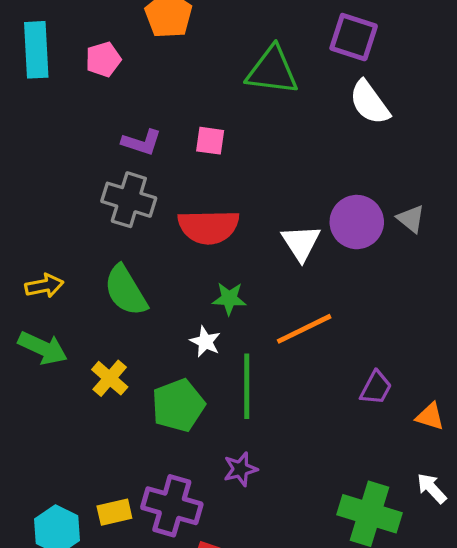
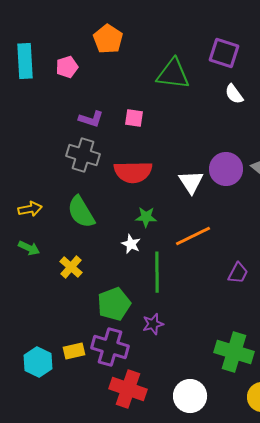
white semicircle: (370, 102) -> (234, 94), size x0.7
green arrow: (43, 348) -> (29, 248), size x0.7
green pentagon: (178, 405) -> (114, 304), moved

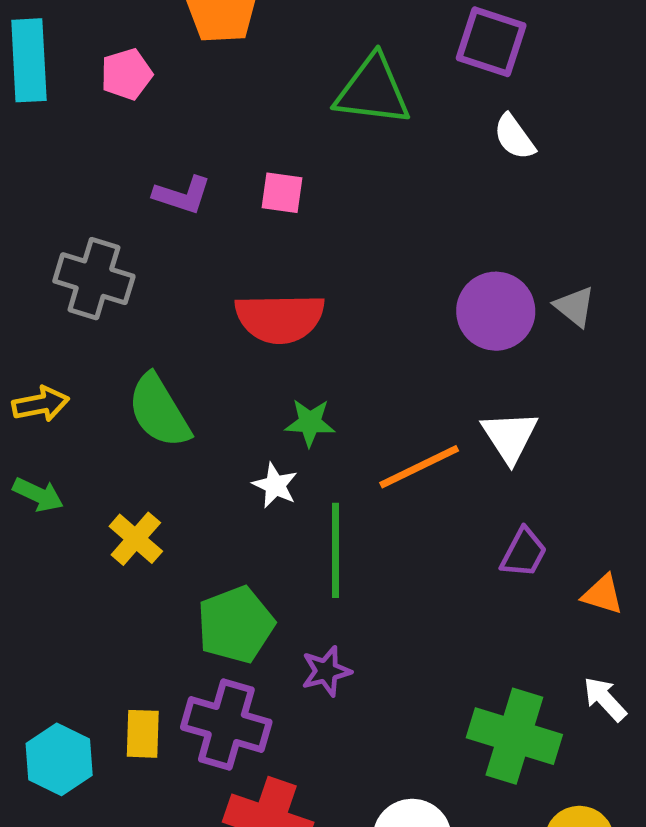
gray cross: (83, 155) -> (94, 279), moved
white triangle: (191, 182) -> (510, 437), moved
yellow rectangle: (74, 351) -> (143, 734), turned -75

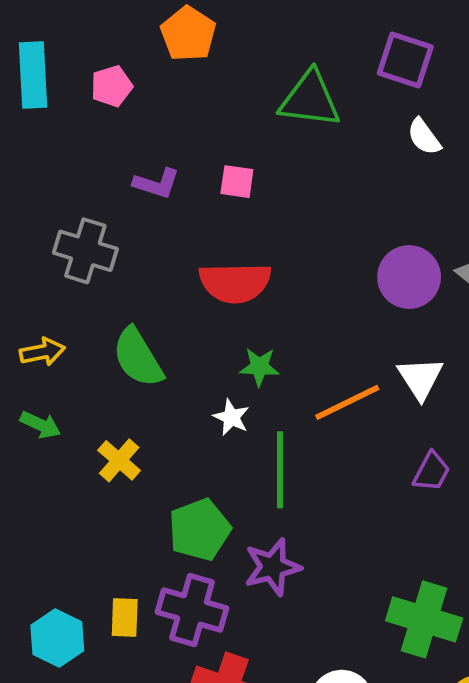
purple star: (326, 671) -> (272, 567), size x1.4

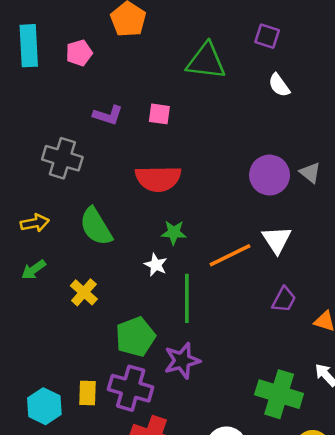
purple square: (405, 60) -> (267, 36), size x0.7
green arrow: (40, 425) -> (34, 270), turned 120

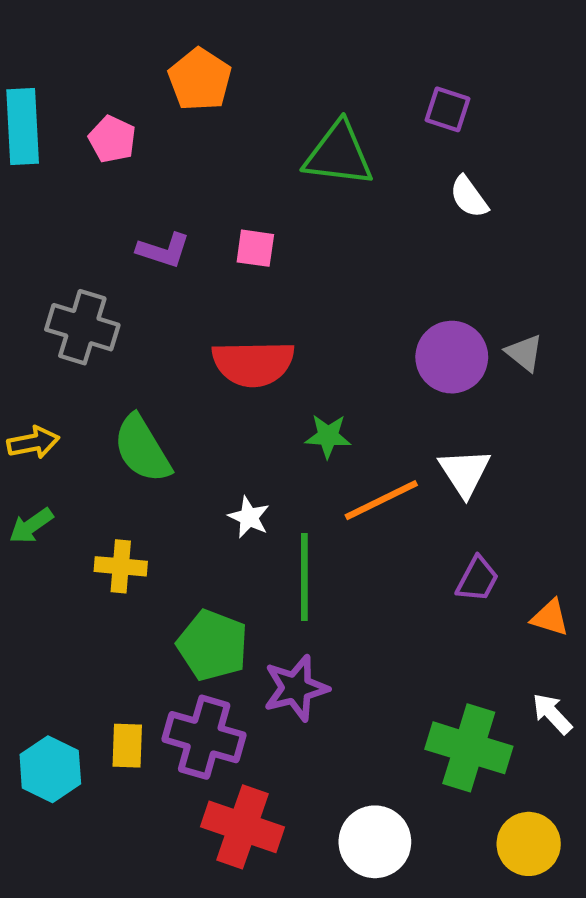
pink pentagon: (79, 53) -> (112, 139), turned -30
green star: (174, 232) -> (328, 436), moved
yellow cross: (84, 292) -> (121, 566), turned -36
green pentagon: (135, 337) -> (213, 645), turned -30

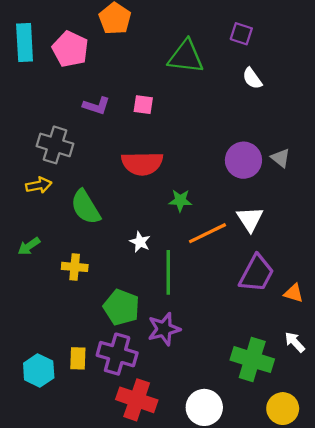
pink pentagon: (112, 139) -> (70, 49), size x1.5
yellow arrow: (33, 442) -> (39, 185), moved
purple trapezoid: (477, 579) -> (257, 273), size x1.6

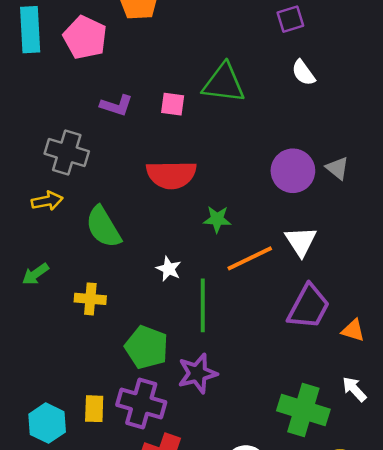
purple square: (241, 34) -> (290, 19), turned -35
green triangle: (186, 57) -> (224, 83), moved

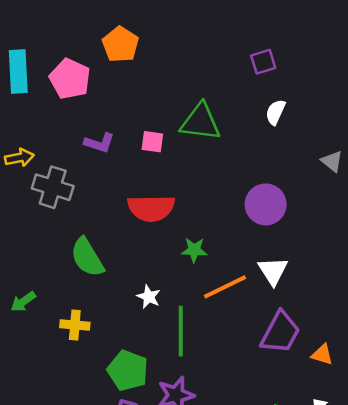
white semicircle: (303, 73) -> (275, 112), turned 60
gray triangle: (337, 168) -> (332, 161), moved
yellow arrow: (47, 201) -> (19, 158), moved

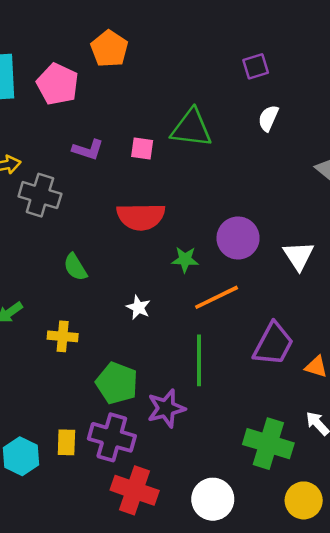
purple circle: (266, 204) -> (238, 238), moved
green semicircle: (87, 257) -> (75, 267), size x0.7
white triangle: (273, 271) -> (299, 256), moved
green line: (181, 331) -> (199, 360), moved

